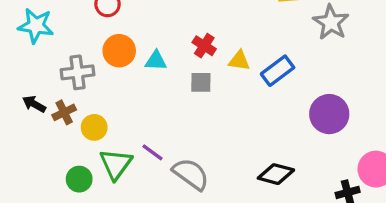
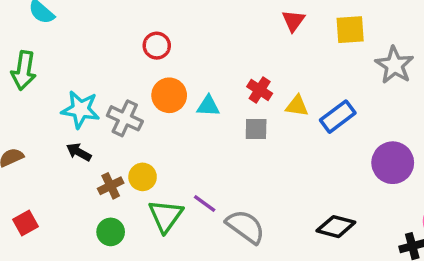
cyan star: (36, 26) -> (80, 109), moved
gray cross: (77, 72) -> (125, 118), turned 32
brown cross: (64, 112) -> (111, 186), moved
green circle: (79, 179) -> (111, 232), moved

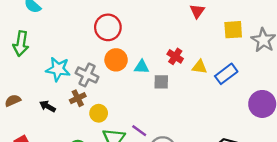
yellow square: (350, 30) -> (233, 30), moved
red circle: (157, 46) -> (108, 27), size x1.5
gray square: (256, 129) -> (161, 82), moved
black arrow: (79, 152) -> (48, 106), moved
brown cross: (111, 186) -> (78, 98), moved

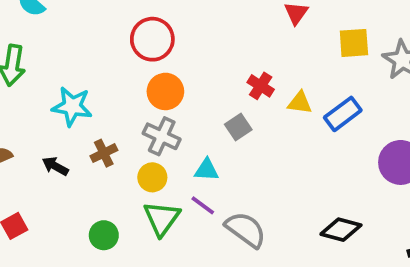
cyan triangle: (142, 67) -> (206, 170), moved
gray cross: (87, 75) -> (162, 136), moved
gray square: (161, 82) -> (238, 127), turned -35
yellow circle: (99, 113) -> (152, 177), moved

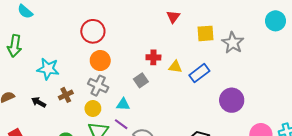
red cross: (261, 86) -> (153, 57), turned -32

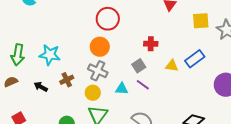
red circle: (93, 31) -> (108, 19), moved
green arrow: (15, 46) -> (18, 55), moved
yellow triangle: (175, 67) -> (172, 66), moved
purple line: (121, 124) -> (143, 85), moved

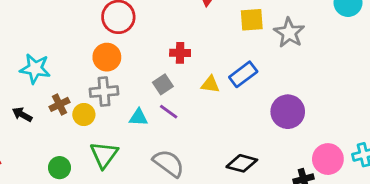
gray cross: (98, 71) -> (104, 92), turned -30
yellow circle: (93, 93) -> (84, 115), moved

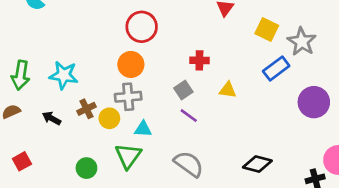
yellow square: (252, 20) -> (267, 29), turned 30
blue rectangle: (243, 74) -> (276, 68), moved
purple circle: (288, 112) -> (314, 102), moved
cyan triangle: (138, 117) -> (143, 129), moved

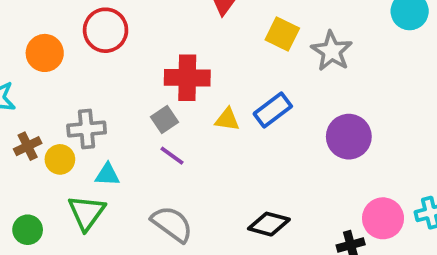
red cross: (199, 60) -> (187, 78), size x1.6
orange circle: (131, 64) -> (45, 53), moved
blue rectangle: (276, 68) -> (273, 110), moved

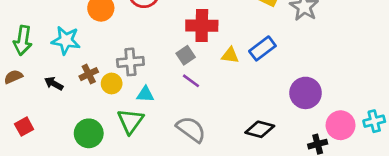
purple circle: (349, 137) -> (306, 93), moved
green circle: (28, 230) -> (89, 133), size x1.4

